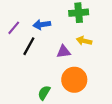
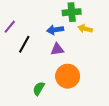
blue arrow: (42, 25) -> (55, 30), moved
yellow arrow: (84, 41) -> (85, 29), moved

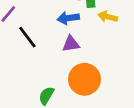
black line: (24, 44) -> (27, 37), turned -66

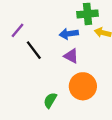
purple triangle: (71, 44) -> (71, 56), turned 35

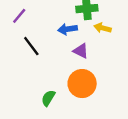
purple line: (18, 30) -> (19, 16), moved
purple triangle: (71, 56) -> (81, 51), moved

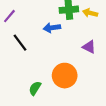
yellow arrow: (103, 28) -> (90, 13), moved
purple triangle: (81, 51) -> (89, 47), moved

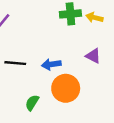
blue arrow: (52, 28) -> (51, 64), moved
black line: (20, 43) -> (15, 63), moved, turned -48

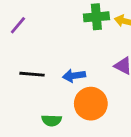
green semicircle: (32, 103) -> (52, 120), turned -119

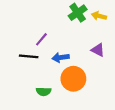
green cross: (96, 17) -> (78, 13), turned -30
purple line: (18, 25) -> (41, 39), moved

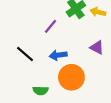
purple line: (41, 39) -> (50, 26), moved
black line: (29, 56) -> (25, 54), turned 36

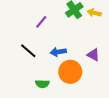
purple line: (50, 26) -> (41, 22), moved
purple triangle: (97, 47) -> (93, 55), moved

